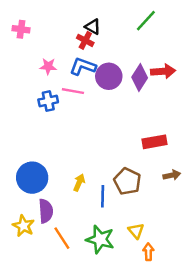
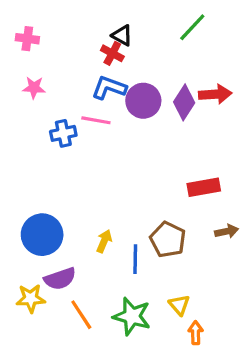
pink star: (48, 66) -> (34, 88), moved
purple semicircle: (46, 211) -> (60, 279), turned 75
yellow star: (23, 226) -> (31, 298), turned -30

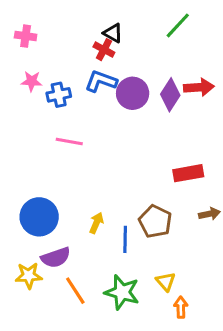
pink line: (96, 120) -> (69, 141), moved
blue cross: (63, 133) -> (59, 95), moved

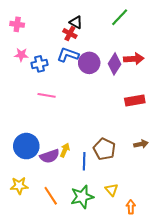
red rectangle: (188, 173) -> (135, 100), moved
purple semicircle: (56, 258) -> (50, 156), moved
green star: (122, 292) -> (82, 197), turned -30
orange arrow: (181, 307) -> (131, 207), moved

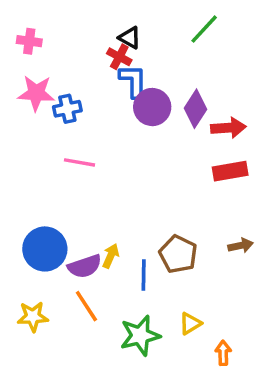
pink star: (21, 55) -> (36, 93), size x1.5
blue L-shape: (68, 55) -> (133, 81), moved, turned 70
red arrow: (134, 59) -> (228, 128), moved
yellow triangle: (111, 190) -> (190, 323), turned 40
orange line: (51, 196) -> (86, 306), moved

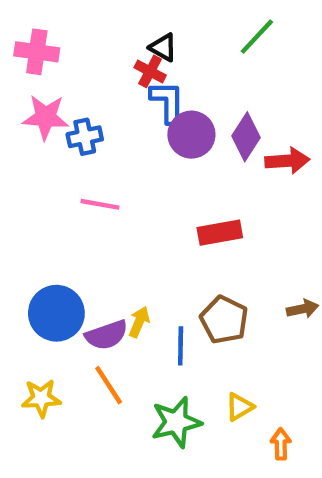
pink cross: (29, 41) -> (37, 52), size x1.4
red rectangle: (230, 171) -> (220, 233), moved

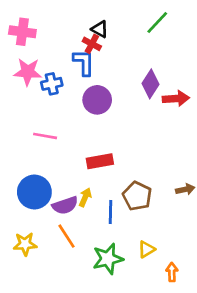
blue L-shape: (167, 102) -> (84, 62), moved
purple circle: (191, 135) -> (97, 100), moved
pink line: (100, 204) -> (45, 136), moved
red rectangle: (220, 233) -> (100, 161), moved

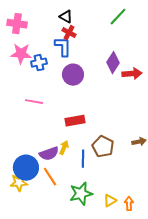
black triangle: (100, 29) -> (66, 17), moved
blue circle: (34, 192) -> (26, 168), moved
yellow triangle: (147, 249) -> (110, 201), moved

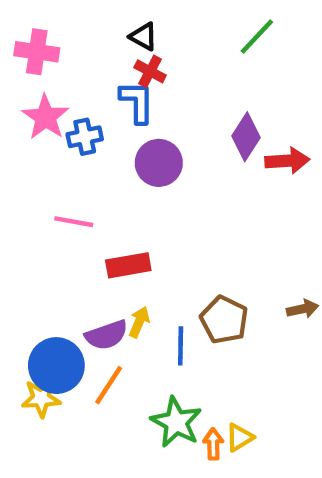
pink star: (21, 54) -> (45, 117), turned 30
red rectangle: (75, 121) -> (128, 265), moved
orange line: (50, 177) -> (109, 385), turned 66
green star: (81, 194) -> (176, 422), turned -30
orange arrow: (129, 204) -> (213, 444), moved

